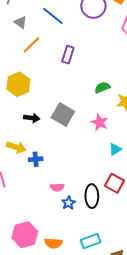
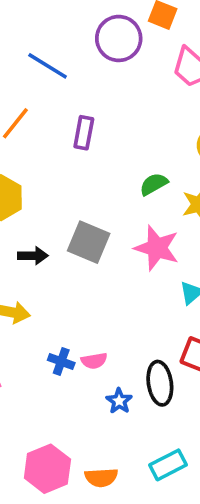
pink star: (100, 122) -> (157, 248), size x1.4
blue cross: (36, 159) -> (61, 361), moved, turned 32
pink semicircle: (57, 187) -> (94, 361), moved

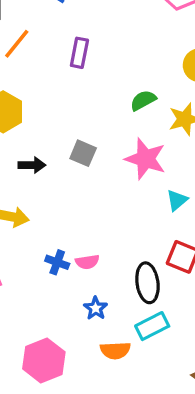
gray square: (89, 242) -> (83, 153), size x0.7
blue star: (119, 401) -> (96, 308), moved
cyan rectangle: (168, 465) -> (152, 326), moved
orange semicircle: (101, 477) -> (115, 350), moved

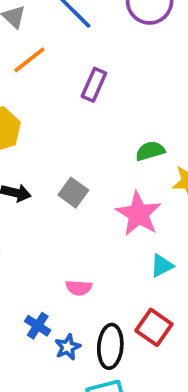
blue cross: (57, 262) -> (38, 326), moved
pink semicircle: (87, 262) -> (79, 288), moved
blue star: (96, 308) -> (68, 347), moved

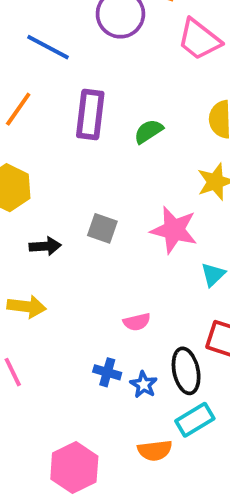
purple rectangle: (94, 85) -> (90, 114), size x1.4
green semicircle: (150, 151) -> (149, 131), moved

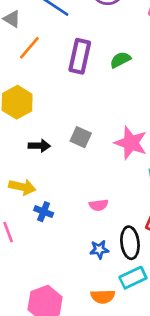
green semicircle: (149, 131) -> (120, 60), moved
blue cross: (107, 372) -> (44, 212), moved
blue star: (144, 385) -> (99, 250), turned 30

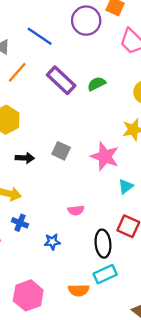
purple rectangle: (80, 56) -> (61, 80), turned -60
blue cross: (44, 212) -> (20, 223), moved
blue star: (99, 250) -> (52, 242), moved

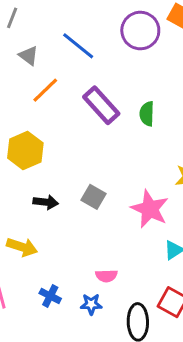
green semicircle: (96, 84) -> (147, 114), turned -66
blue cross: (20, 223) -> (50, 296), moved
blue star: (52, 242) -> (91, 304), moved

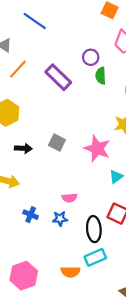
purple circle: (140, 31) -> (91, 57), moved, size x0.6
blue line: (78, 46) -> (35, 21), moved
green semicircle: (147, 114) -> (101, 76), moved

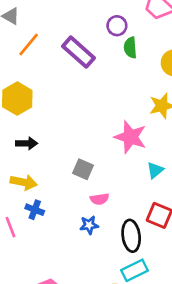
gray square: (57, 143) -> (83, 169), moved
black arrow: (23, 148) -> (27, 143), moved
blue cross: (31, 215) -> (35, 210), moved

